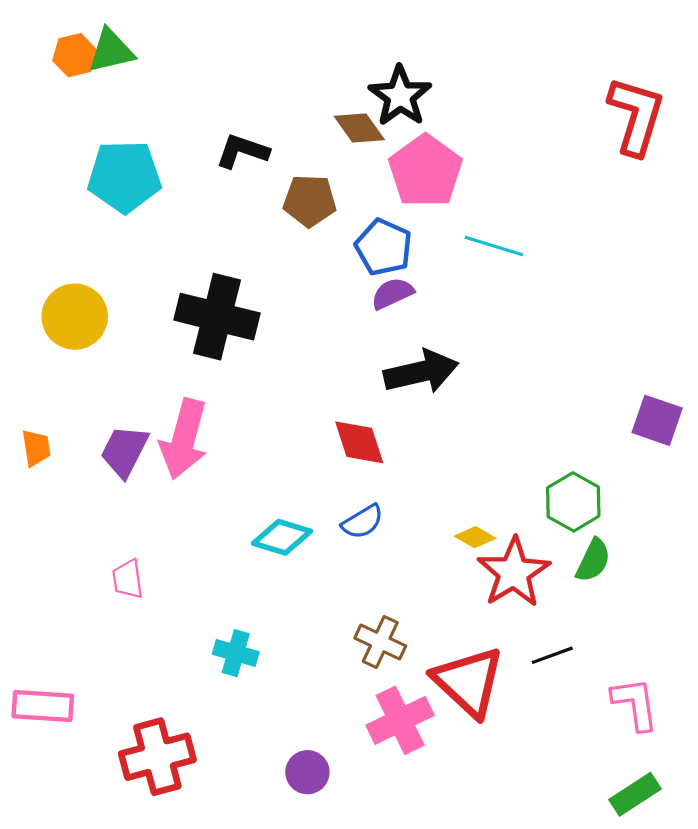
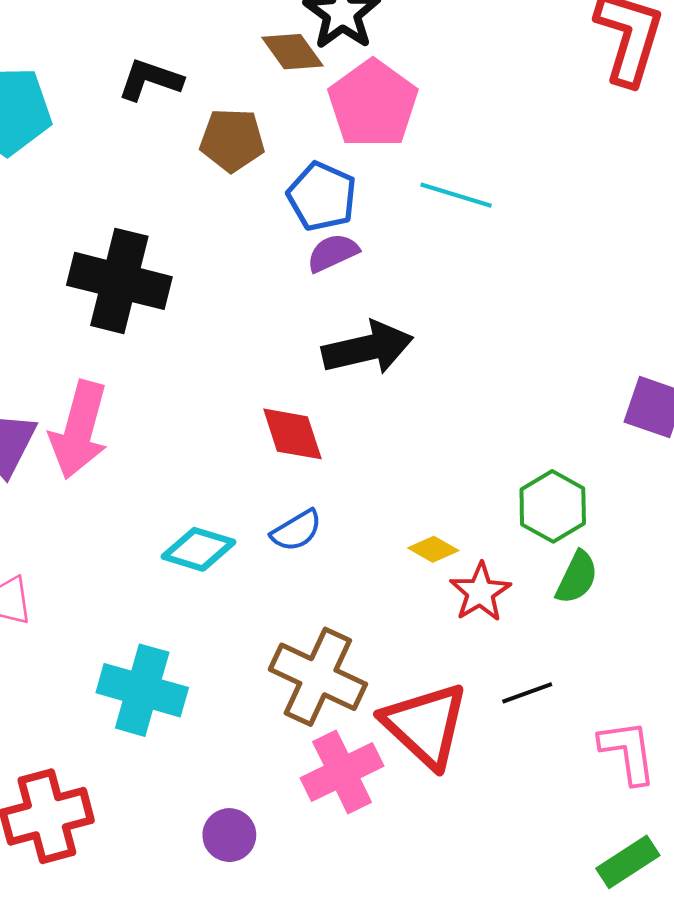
red star: (514, 573) -> (480, 592), size x0.7
brown cross: (380, 642) -> (318, 677), size x1.5
cyan cross: (236, 653) -> (142, 690), size x1.6

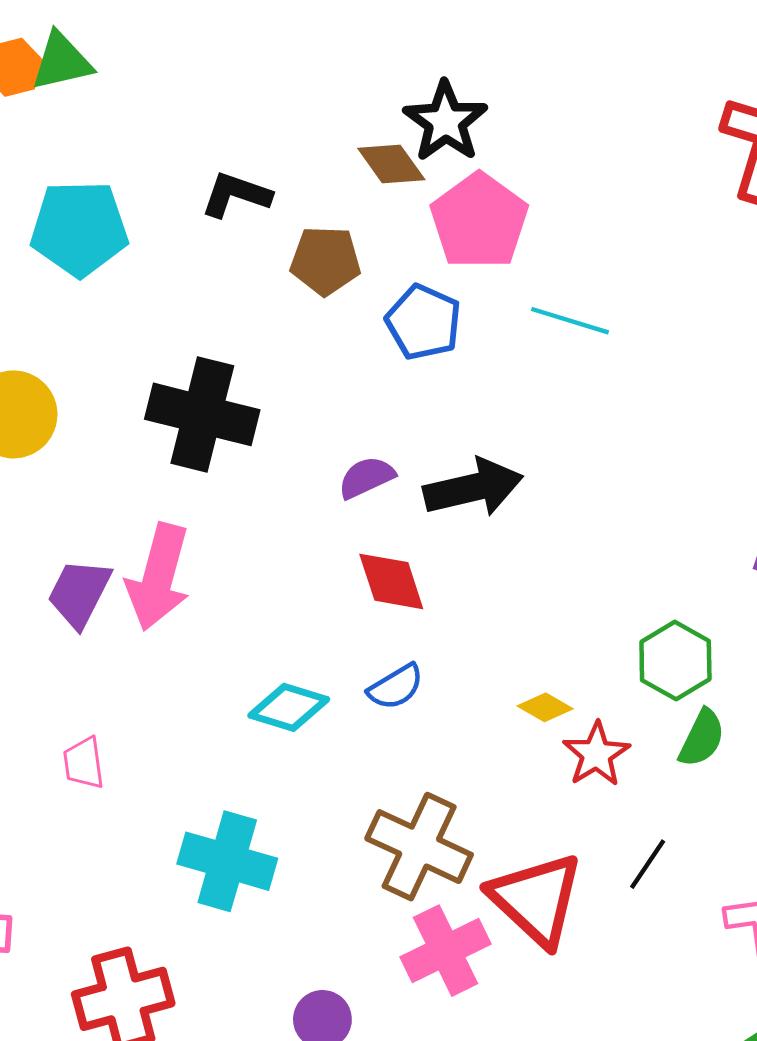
purple semicircle: (333, 253) -> (366, 477), moved
black line: (527, 693) -> (648, 864), turned -36

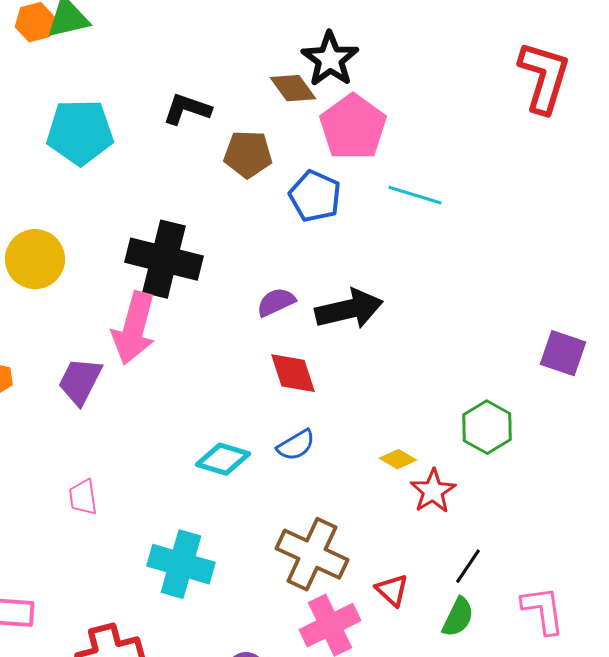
pink arrow: (158, 577) -> (134, 328), moved
green semicircle: (702, 738) -> (458, 617), moved
red triangle: (536, 899) -> (392, 590), size x0.5

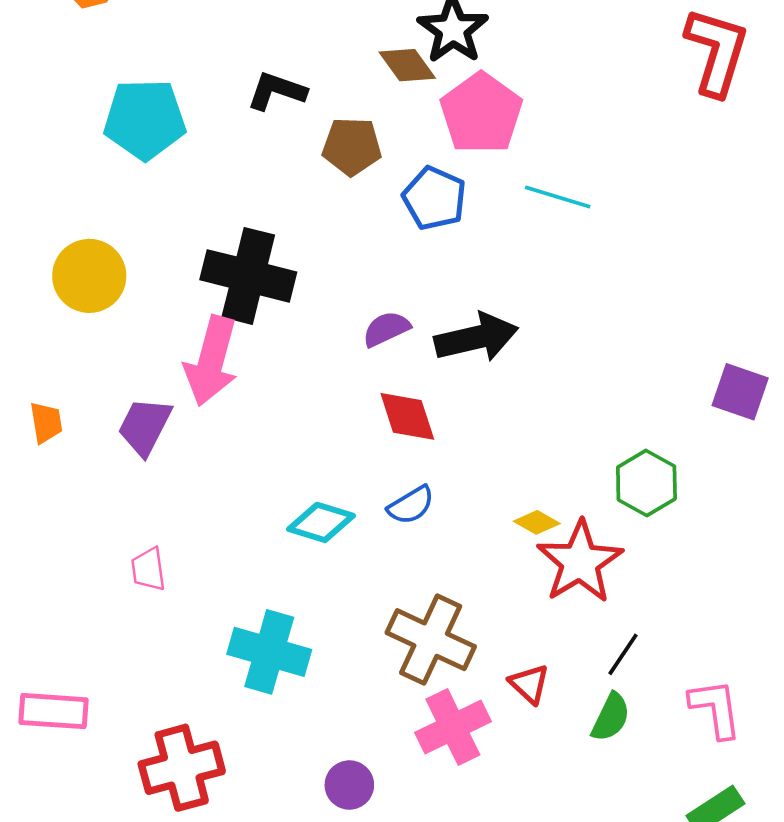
red star: (433, 491) -> (580, 562), size x1.5

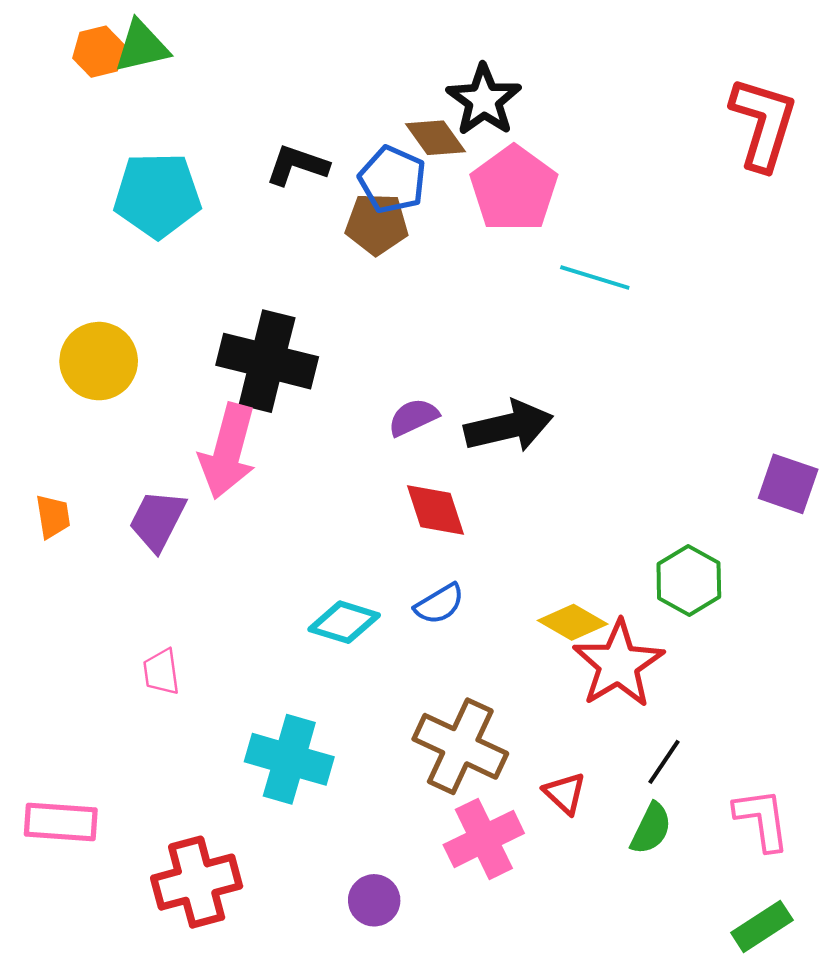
blue pentagon: (434, 198) -> (392, 180), moved
yellow diamond: (537, 522) -> (573, 622), size x1.4

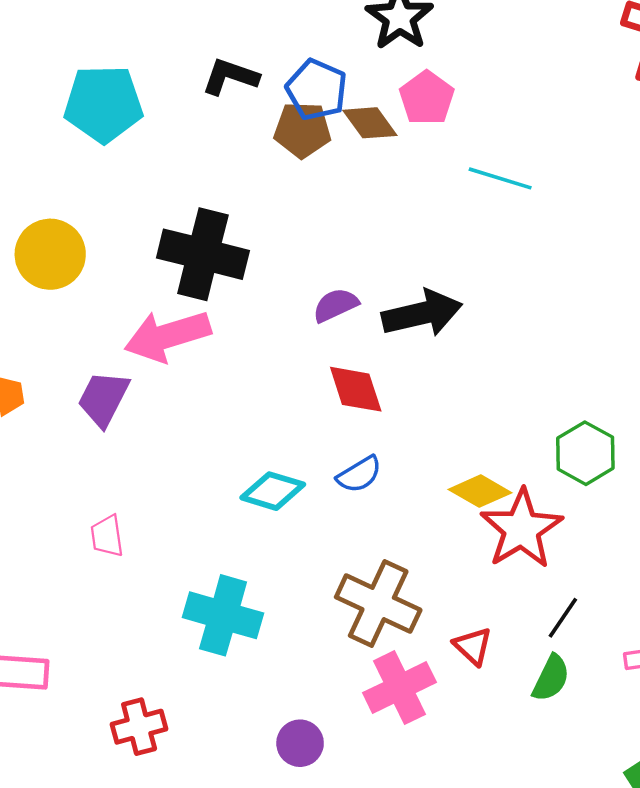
brown diamond: (436, 138) -> (370, 123), moved
pink pentagon: (514, 189) -> (427, 98), size x0.7
pink arrow: (228, 451) -> (167, 336), turned 58
red cross: (197, 882) -> (139, 727), size x0.7

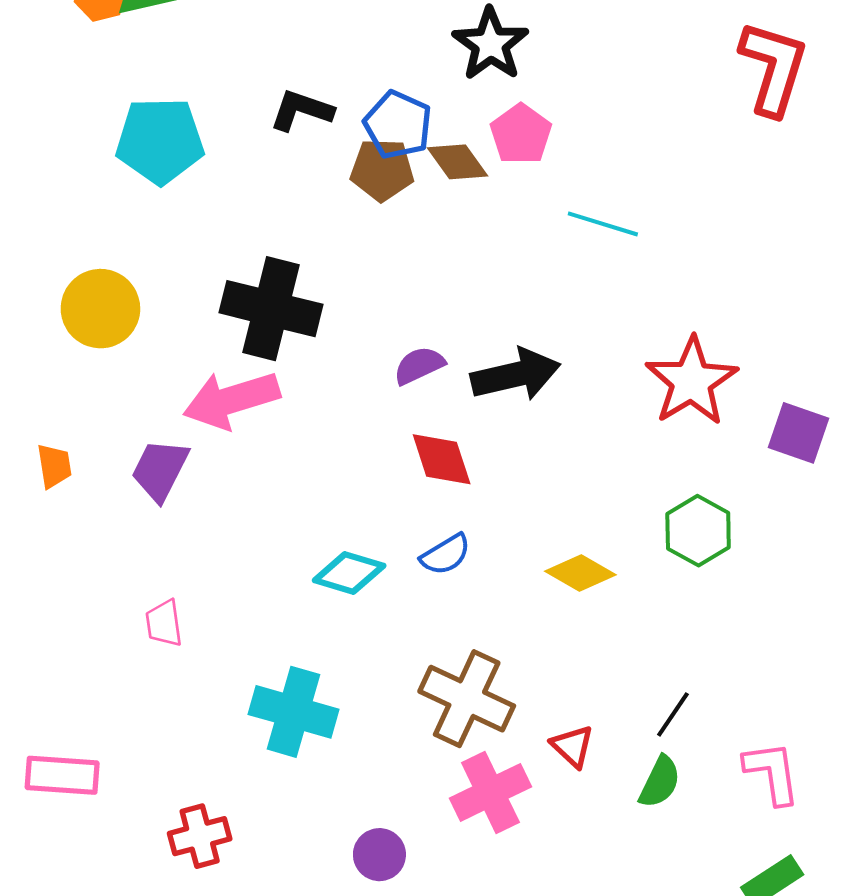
red star: (521, 529) -> (691, 381), moved

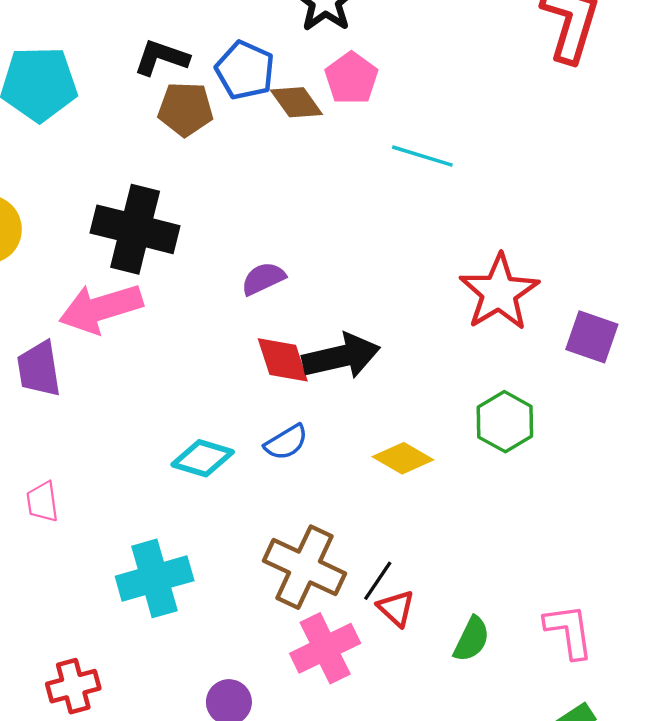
brown pentagon: (382, 170) -> (185, 109), moved
black arrow: (516, 375) -> (341, 356), moved
purple trapezoid: (160, 470) -> (39, 369), turned -36
cyan cross: (294, 712) -> (155, 578), turned -32
black line: (673, 714) -> (378, 581), moved

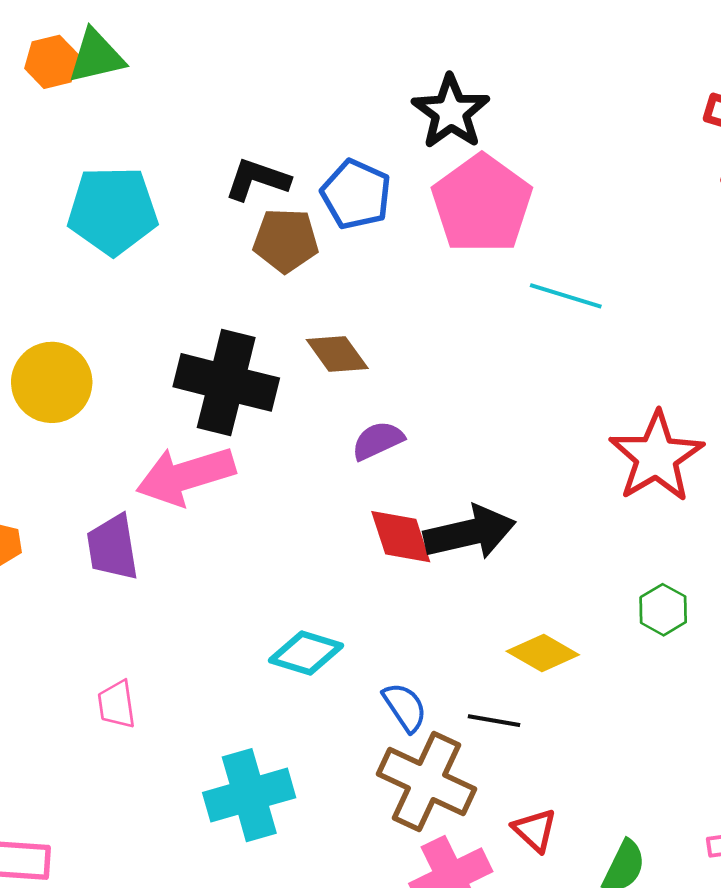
pink pentagon: (351, 78) -> (482, 204), size x1.6
brown diamond: (296, 102) -> (337, 354), moved
green hexagon: (505, 422) -> (663, 610), size x0.7
blue semicircle: (286, 442) -> (405, 707), moved, turned -93
black line: (378, 581) -> (494, 721), moved, turned 66

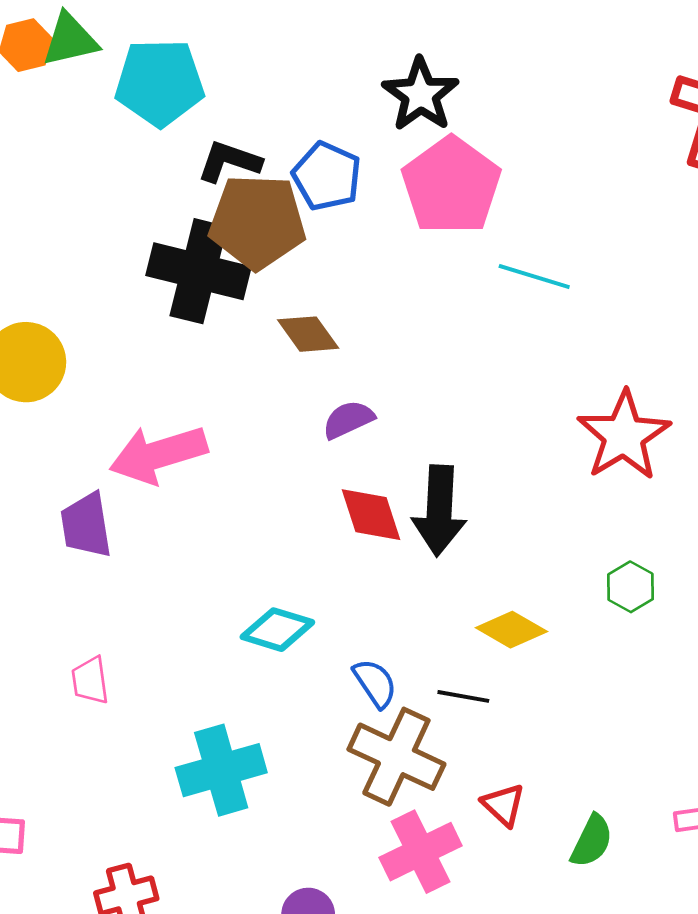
cyan pentagon: (113, 211) -> (160, 83), moved
brown pentagon: (286, 240) -> (257, 222), size x1.5
black cross: (226, 382) -> (198, 271), moved
black arrow: (470, 533) -> (439, 511), turned 106

